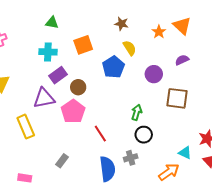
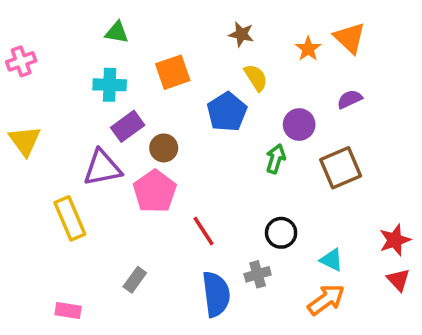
brown square: (177, 98) -> (341, 168), turned -30
green arrow: (137, 112) -> (276, 159), moved
cyan triangle: (185, 153) -> (332, 260), moved

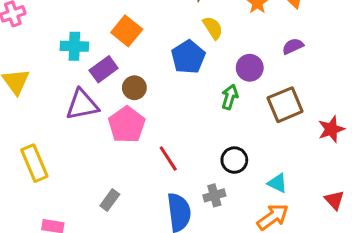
orange square: (173, 72) -> (127, 31), moved, turned -32
cyan cross: (110, 85) -> (74, 46), moved
yellow rectangle: (70, 218) -> (34, 163), moved
red star: (395, 240) -> (331, 129), moved

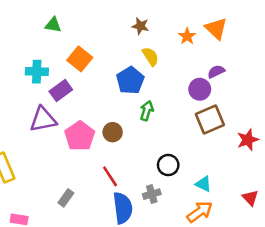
purple circle: (250, 68) -> (200, 89), moved
brown circle: (134, 88) -> (113, 132), moved
green arrow: (230, 97) -> (147, 111), moved
red line: (168, 158) -> (110, 176), moved

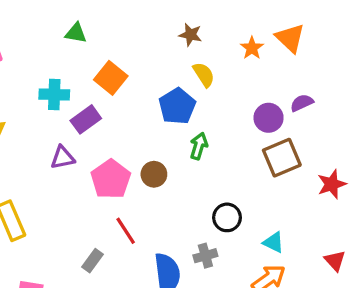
purple semicircle: (216, 72) -> (302, 103), moved
purple triangle: (43, 120) -> (63, 158), size x0.7
red line: (110, 176) -> (126, 231), moved

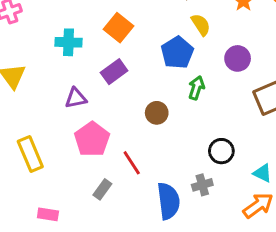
purple circle: (269, 118) -> (238, 58), moved
purple rectangle: (86, 119) -> (114, 72), moved
pink pentagon: (111, 179) -> (92, 139), moved

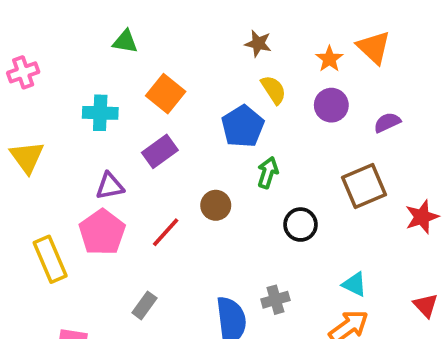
purple circle: (238, 58) -> (331, 105), moved
pink pentagon: (92, 139) -> (102, 232), moved
black circle: (221, 151) -> (300, 225), moved
red line: (132, 163) -> (166, 232), moved, turned 75

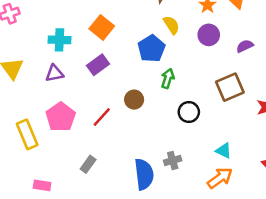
purple triangle: (110, 186) -> (54, 73), moved

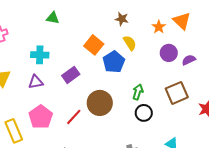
orange square: (102, 27) -> (94, 45), moved
purple circle: (209, 35) -> (169, 53), moved
green arrow: (168, 78) -> (138, 92), moved
brown circle: (134, 100) -> (100, 103), size x1.6

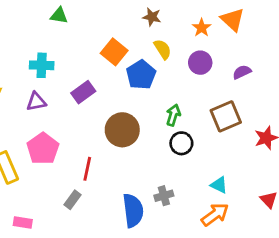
purple circle: (169, 53) -> (200, 63), moved
red line: (74, 117) -> (87, 169), moved, turned -30

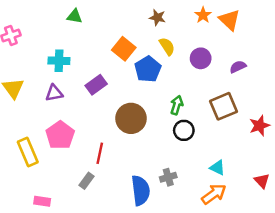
orange star: (202, 28) -> (203, 15), moved

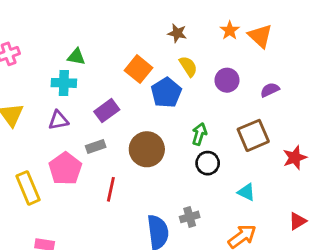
green triangle: (75, 16) -> (76, 57), moved
cyan triangle: (217, 168) -> (246, 192), moved
gray rectangle: (87, 181) -> (96, 147), moved, turned 35
red triangle: (262, 181) -> (297, 221), turned 42

